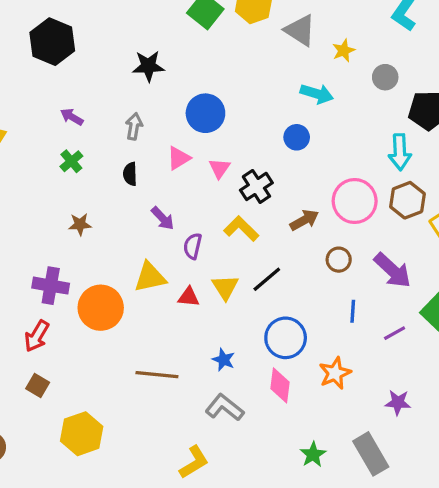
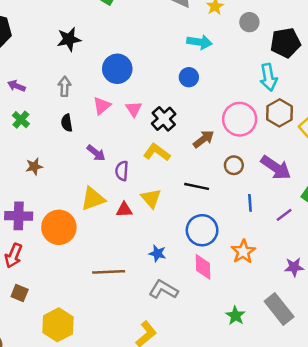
black line: (267, 279) -> (197, 186), moved, turned 60

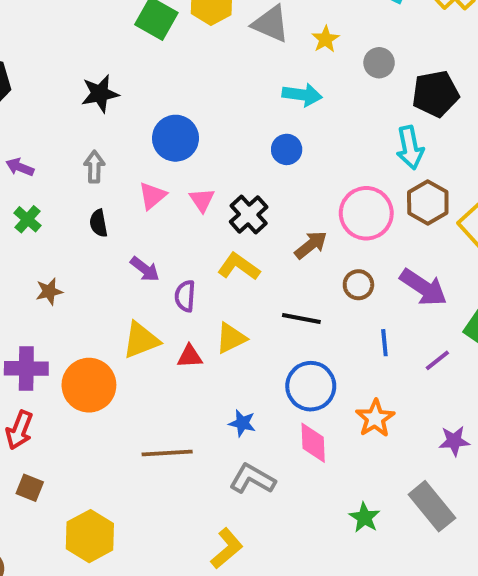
yellow triangle: (151, 198) -> (231, 338), turned 45

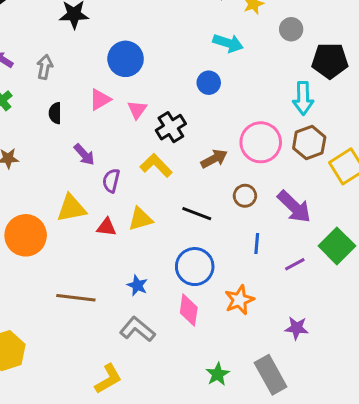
gray arrow: (94, 167) -> (45, 67), moved

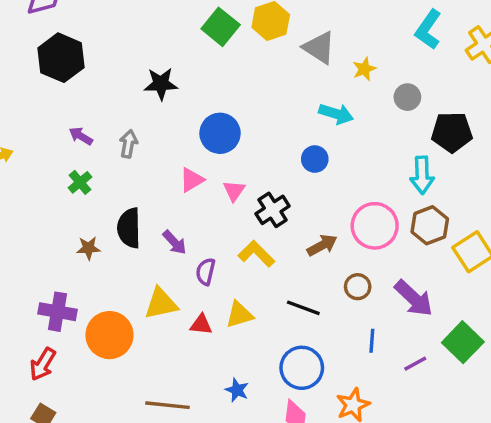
black semicircle: (55, 113) -> (129, 228), moved, size x1.6

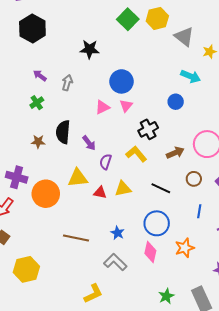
pink triangle: (234, 191) -> (126, 106), moved

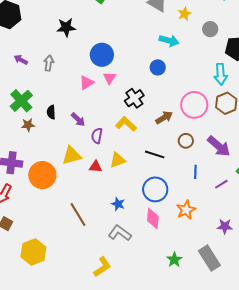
green cross: (37, 103) -> (21, 101), moved, size x1.6
black semicircle: (63, 132) -> (51, 112), size x0.6
brown line: (76, 238) -> (78, 214), turned 55

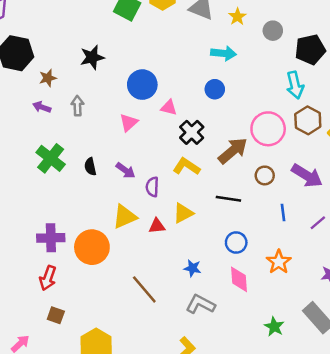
pink triangle: (110, 78) -> (169, 108), moved, turned -40
brown arrow: (164, 118) -> (233, 151), size x1.4
brown star: (28, 125) -> (48, 78), moved
blue circle: (155, 189) -> (236, 243), size x0.7

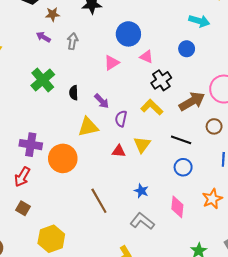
yellow triangle: (183, 213) -> (142, 145), turned -36
yellow triangle: (125, 217) -> (88, 127), moved
blue circle: (236, 243) -> (183, 167), moved

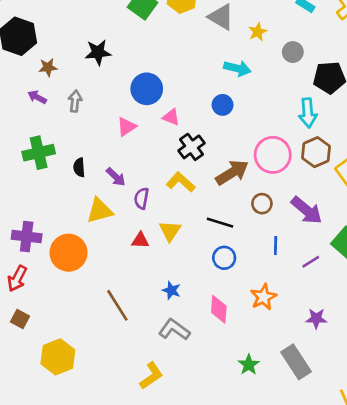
green cross: (43, 80) -> (39, 153), turned 30

